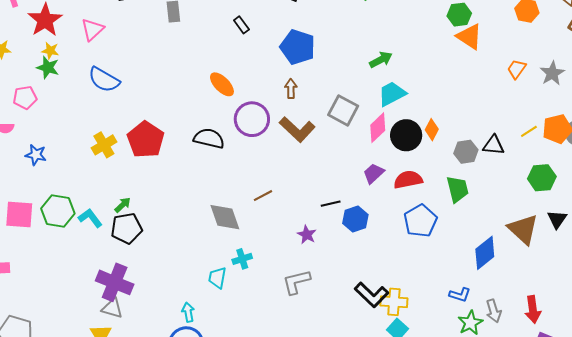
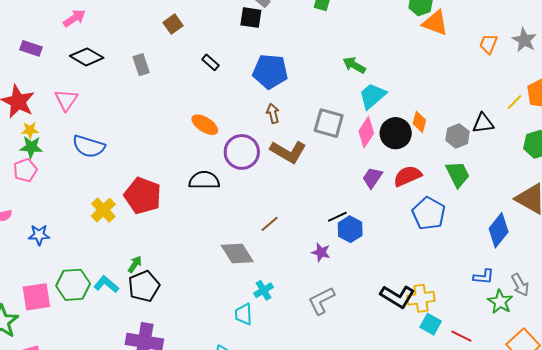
green arrow: (381, 60) -> (354, 65), turned -110
pink pentagon: (25, 98) -> (25, 170), moved
blue hexagon: (355, 219) -> (350, 229), moved

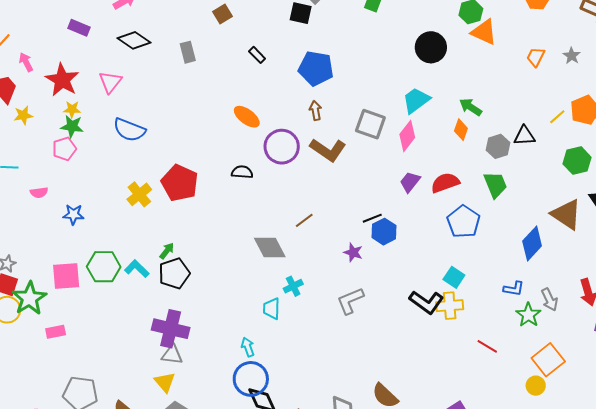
gray star: (524, 40) -> (572, 56), size x0.7
green arrow: (354, 65) -> (471, 107), moved
black circle: (396, 133) -> (431, 47), moved
black semicircle: (204, 180) -> (242, 172), size x0.7
cyan square: (431, 324) -> (454, 277), moved

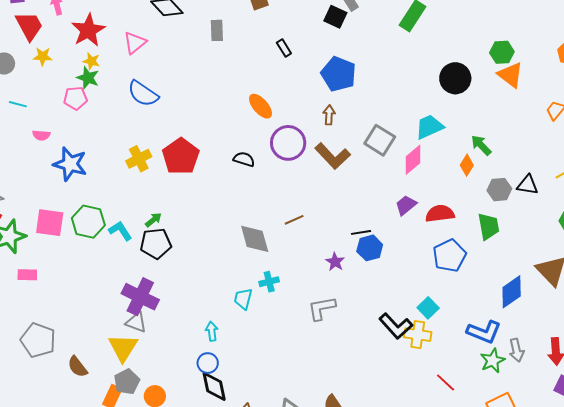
blue star: (73, 214) -> (70, 164), size x1.6
blue L-shape: (514, 289) -> (484, 332), size x1.6
blue circle: (251, 379) -> (208, 363), size x0.6
yellow triangle: (165, 382) -> (123, 348), size x1.4

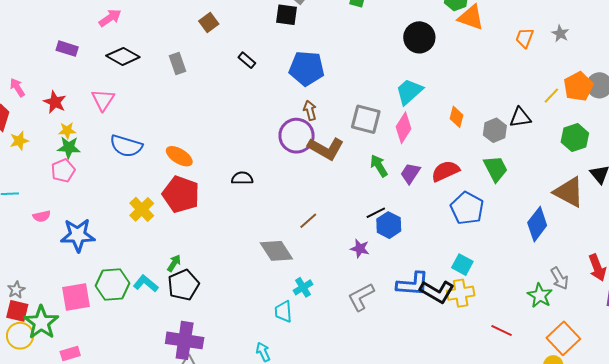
red star: (88, 30) -> (55, 102), size x0.7
orange ellipse: (261, 106) -> (179, 156), moved
purple circle: (288, 143) -> (297, 136), moved
green arrow: (481, 145) -> (379, 166), moved, turned 30
blue L-shape: (484, 332) -> (413, 284), moved

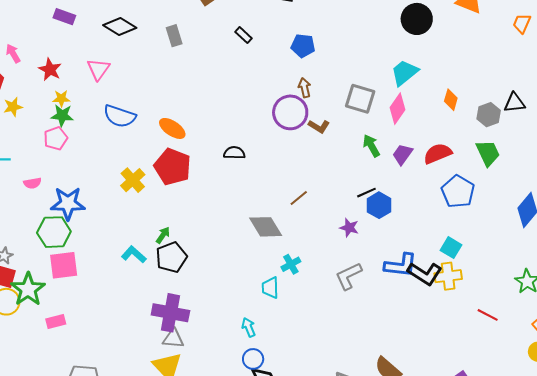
blue pentagon: (307, 68) -> (303, 46), size x0.7
brown L-shape: (326, 148) -> (319, 126), size x0.6
green hexagon: (112, 284) -> (54, 232), moved

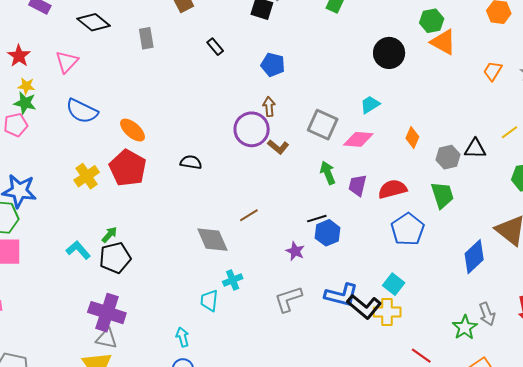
cyan trapezoid: (405, 73) -> (370, 105), size x0.7
pink diamond: (397, 109) -> (358, 139), turned 52
purple trapezoid: (402, 154) -> (357, 185), turned -30

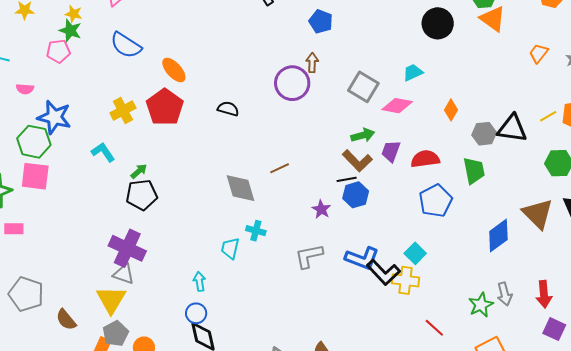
brown L-shape: (278, 147) -> (357, 161), moved, size x1.4
black triangle: (475, 149) -> (512, 128), size x1.4
green arrow: (328, 173) -> (363, 135), turned 90
cyan L-shape: (78, 250) -> (103, 152), moved
cyan cross: (233, 280) -> (256, 231), turned 30

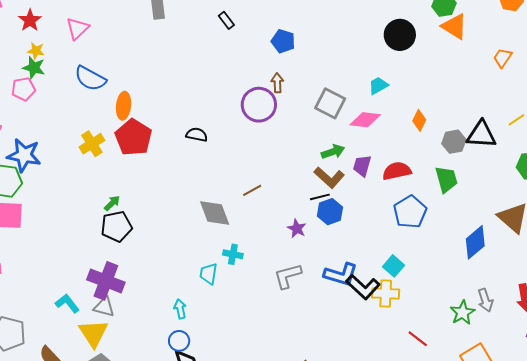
orange ellipse: (174, 70) -> (124, 106), moved, turned 52
cyan L-shape: (103, 152) -> (67, 303), moved

